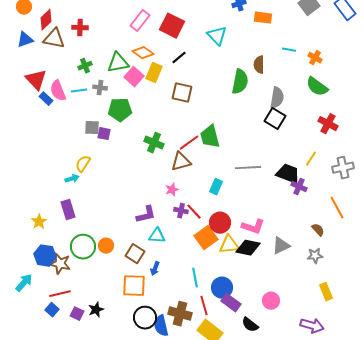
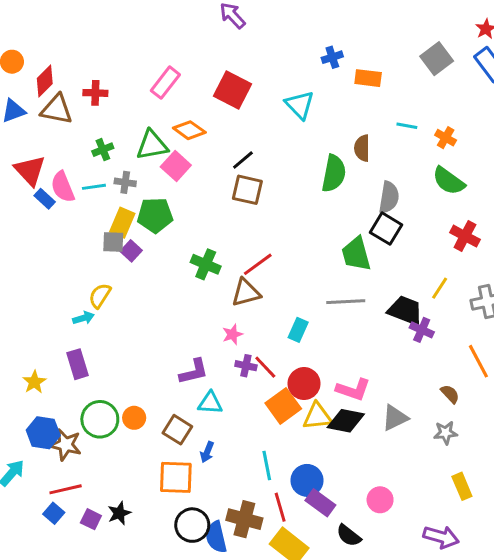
pink rectangle: (140, 21) -> (165, 83), moved
black line: (179, 58) -> (243, 160), moved
yellow rectangle: (154, 73) -> (122, 223), moved
purple square: (104, 134) -> (131, 251), turned 32
green trapezoid: (210, 137) -> (356, 254), moved

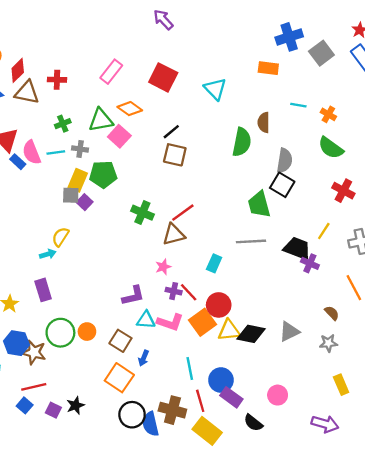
blue cross: (332, 57) -> (289, 37), moved, size x1.6
pink L-shape: (353, 389) -> (170, 322), moved
orange square: (176, 477) -> (119, 378), turned 32

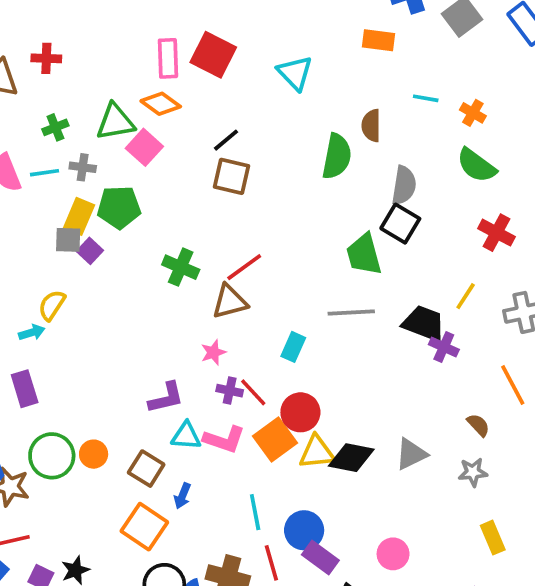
pink rectangle: (111, 72) -> (168, 58), moved, turned -40

